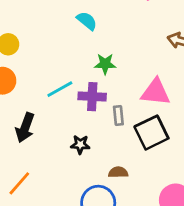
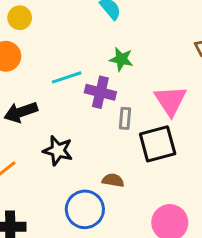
pink triangle: (156, 92) -> (170, 101), turned 40
black arrow: (25, 128) -> (21, 112), turned 40
black star: (80, 144) -> (58, 151), moved, size x1.4

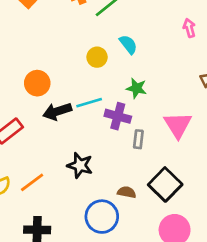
yellow circle: (20, 18) -> (97, 57), moved
black arrow: (21, 112) -> (57, 111), moved
black square: (158, 144) -> (165, 184), moved, turned -32

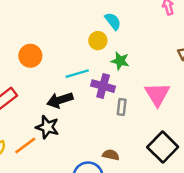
yellow circle: (97, 57) -> (98, 41), moved
black arrow: (57, 111) -> (60, 100), moved
black star: (80, 165) -> (47, 127), moved
black square: (165, 184) -> (163, 147), moved

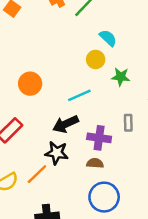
purple cross: (103, 86) -> (99, 138), moved
brown semicircle: (111, 155) -> (95, 163), moved

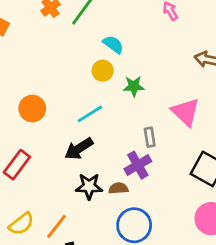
purple cross: (99, 138) -> (138, 165), moved, turned -30
black star: (57, 153) -> (89, 186), moved
orange line: (37, 174) -> (56, 226), moved

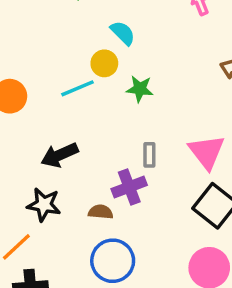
pink triangle: (186, 112) -> (207, 152), moved
cyan line: (90, 114) -> (78, 88), moved
black star: (89, 186) -> (44, 205), moved

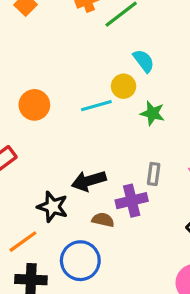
black arrow: (59, 155) -> (89, 181), moved
blue circle: (113, 261) -> (80, 261), moved

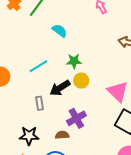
yellow circle: (124, 86) -> (81, 81), moved
gray rectangle: (154, 174) -> (39, 103), moved
black arrow: (89, 181) -> (60, 88), moved

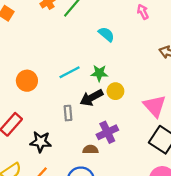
cyan semicircle: (60, 31) -> (106, 34), moved
green star: (74, 61) -> (99, 73), moved
black star: (29, 136) -> (41, 142), moved

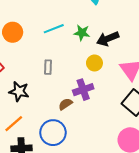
yellow circle: (115, 91) -> (94, 63), moved
black arrow: (92, 98) -> (108, 39), moved
brown semicircle: (90, 149) -> (65, 104), turned -40

